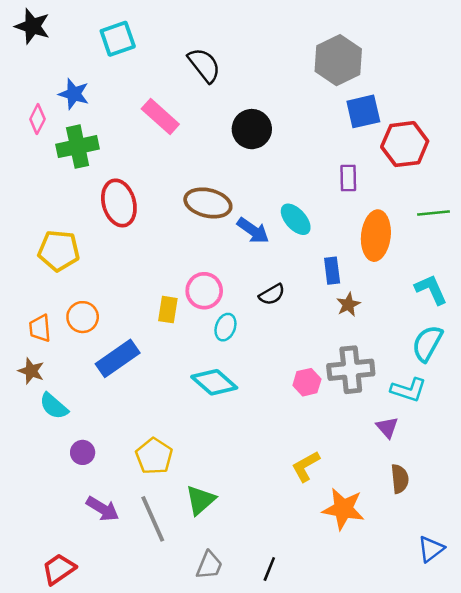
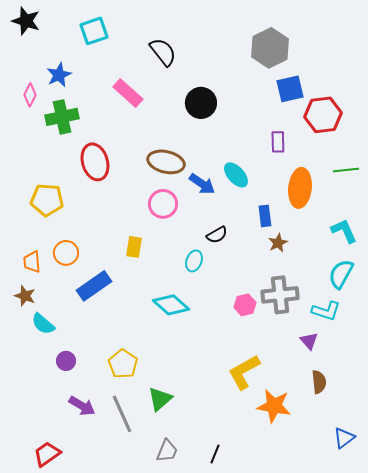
blue star: (74, 94) -> (59, 75), turned 30
pink circle: (204, 291) -> (163, 204), moved
cyan ellipse: (225, 327) -> (194, 261), moved
yellow L-shape: (306, 466) -> (244, 372), size x1.4

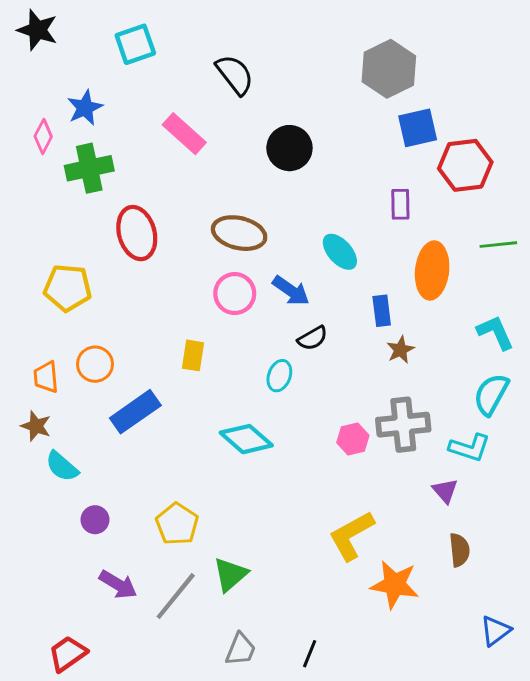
blue arrow: (202, 184) -> (291, 291), moved
gray line: (122, 414) -> (176, 596), turned 63

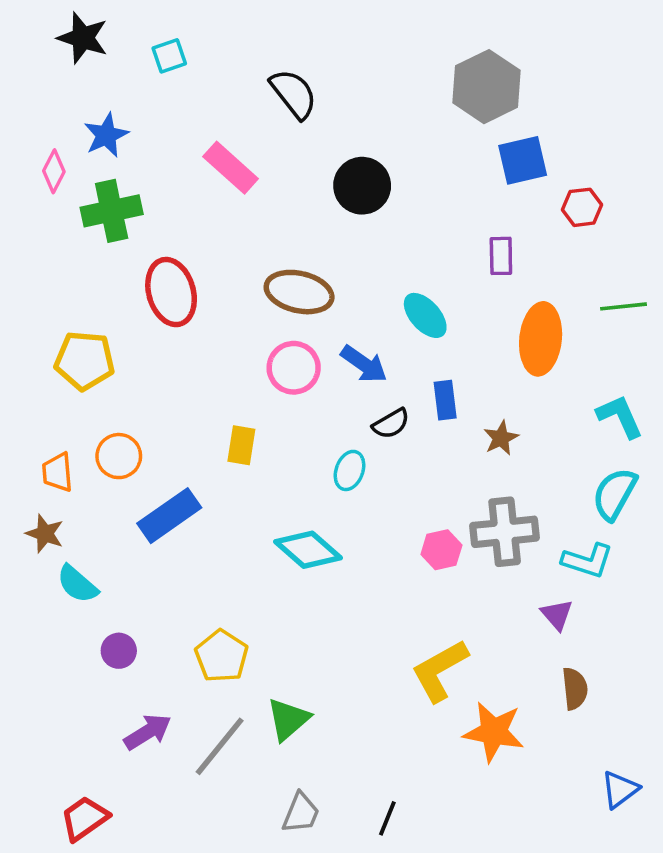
black star: (37, 30) -> (83, 38), moved
cyan square: (135, 44) -> (169, 56), size x0.7
red hexagon: (465, 165) -> (582, 207), size x0.6
blue rectangle: (382, 311) -> (445, 400), moved
purple arrow: (118, 585) -> (148, 732), turned -63

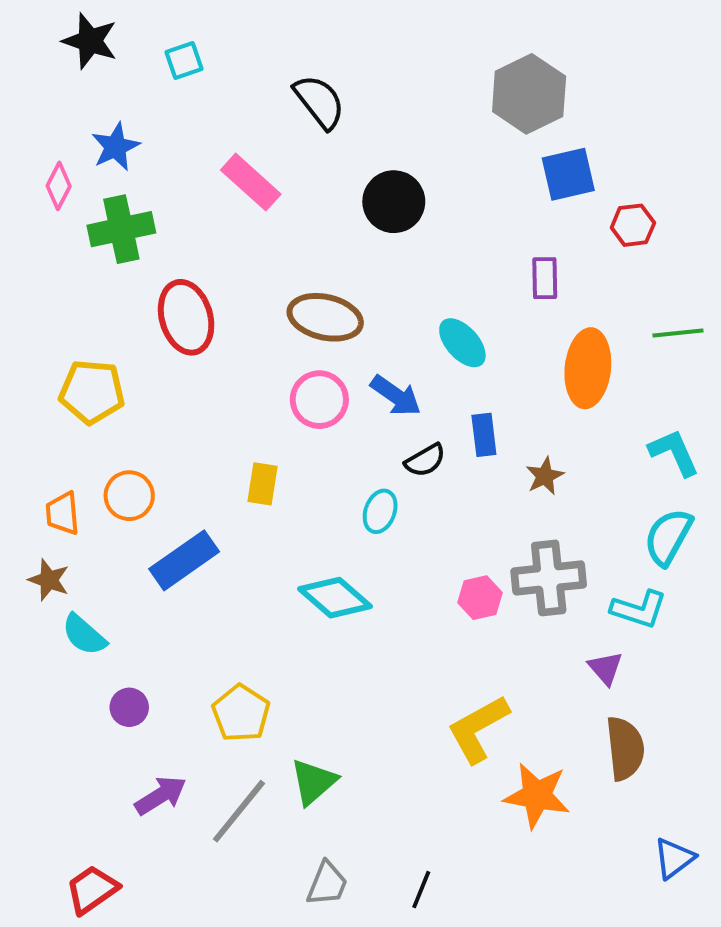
brown semicircle: (575, 689) -> (625, 748), size x1.4

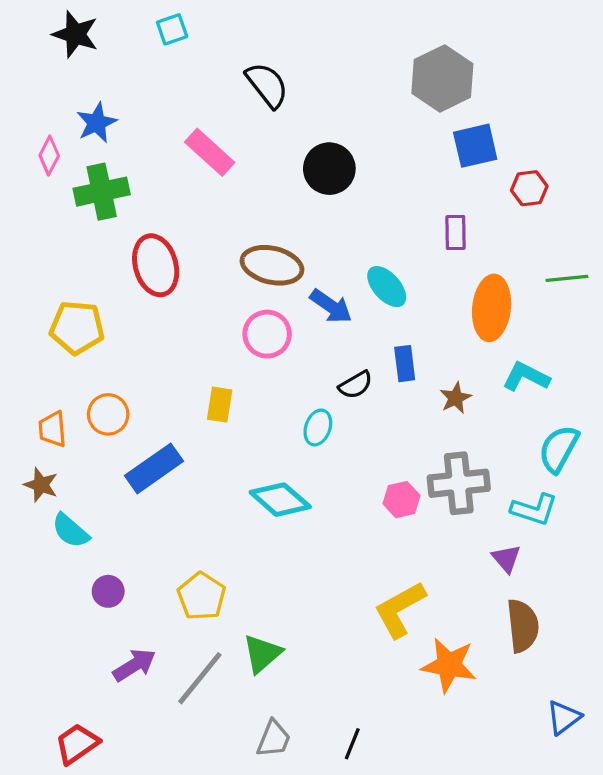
cyan square: (184, 61) -> (172, 29), moved
blue arrow: (396, 396) -> (331, 306), moved
cyan L-shape: (674, 453) -> (526, 377), moved, turned -39

